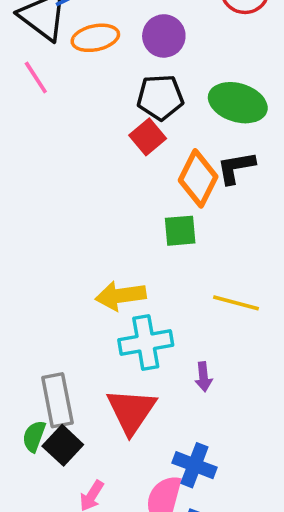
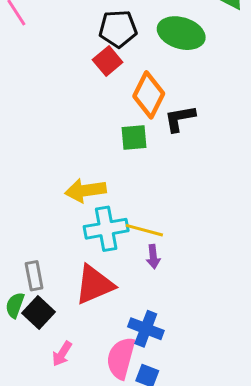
black L-shape: (236, 168) -> (180, 118), moved
yellow line: (236, 303) -> (144, 230), moved
gray rectangle: (57, 400) -> (34, 276), size x0.7
red triangle: (131, 411) -> (94, 285), turned 33

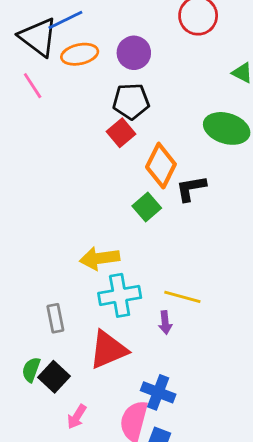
green ellipse: (181, 33) -> (227, 128), moved
green square: (134, 138) -> (147, 207), turned -36
yellow line: (144, 230) -> (182, 297), moved
gray rectangle: (34, 276) -> (55, 318), moved

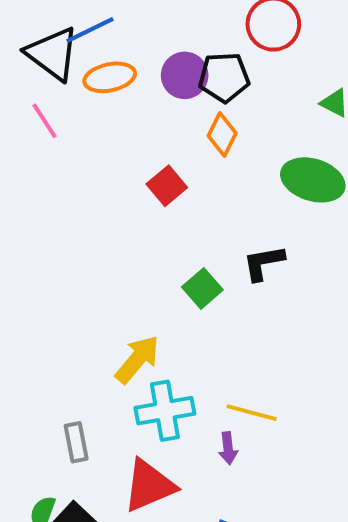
black pentagon: (131, 101) -> (224, 77), moved
orange diamond: (161, 166) -> (222, 135), moved, size x0.7
yellow arrow: (100, 258) -> (137, 359), turned 138

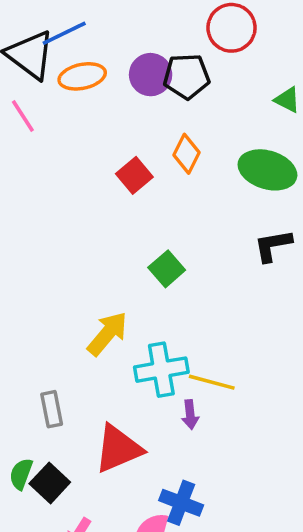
orange diamond: (222, 135) -> (187, 154), moved
black L-shape: (264, 263) -> (273, 245), moved
cyan cross: (165, 411) -> (161, 370), moved

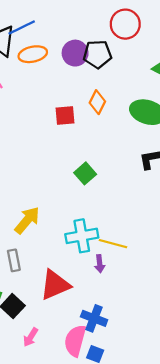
red square: (134, 175) -> (65, 115), turned 35
yellow arrow: (107, 334) -> (27, 220), moved

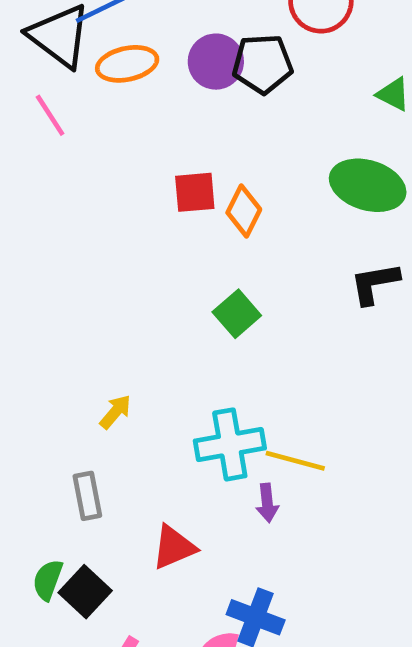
orange diamond: (97, 102) -> (244, 211), moved
yellow arrow: (27, 220) -> (115, 412), size x0.6
red triangle: (55, 285) -> (174, 547), size x0.7

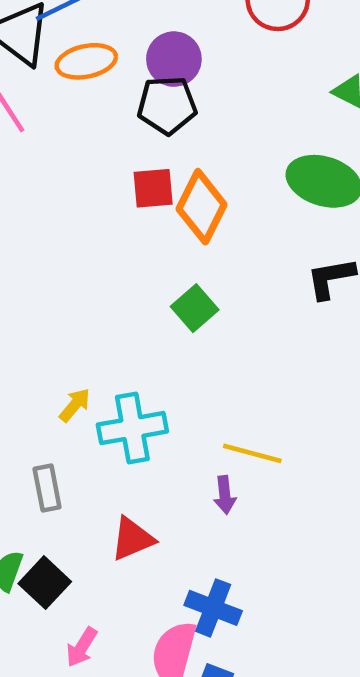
black pentagon: (263, 64) -> (167, 105), moved
orange diamond: (244, 211) -> (202, 207), size x1.4
cyan cross: (230, 444) -> (132, 428), moved

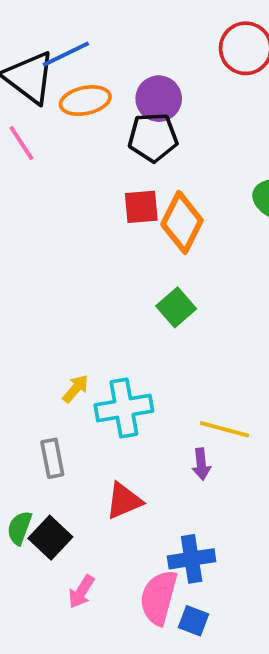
blue cross: (213, 608) -> (192, 559), turned -30

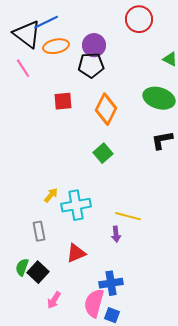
red square: (141, 207) -> (63, 101), moved

